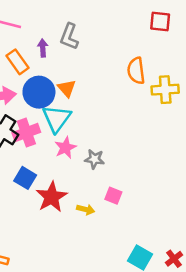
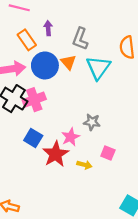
gray L-shape: (69, 37) -> (80, 39), moved
cyan triangle: (57, 119) -> (98, 68), moved
pink star: (65, 148) -> (71, 137), moved

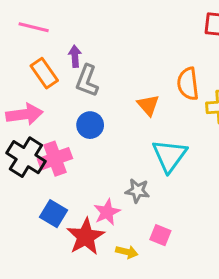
gray L-shape: (80, 39) -> (87, 81), moved
orange triangle: (68, 62) -> (148, 105), moved
blue circle: (45, 65) -> (90, 125), moved, size x0.7
cyan triangle: (98, 68) -> (170, 156), moved

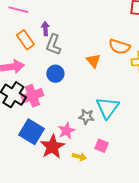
orange semicircle: (188, 84) -> (119, 47), turned -65
cyan triangle: (170, 156) -> (107, 108), moved
blue square: (53, 214) -> (31, 132), size x1.4

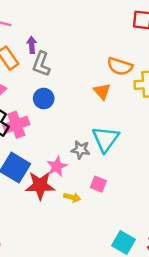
orange triangle: (93, 61) -> (102, 91), moved
red star: (52, 147) -> (40, 185), turned 30

